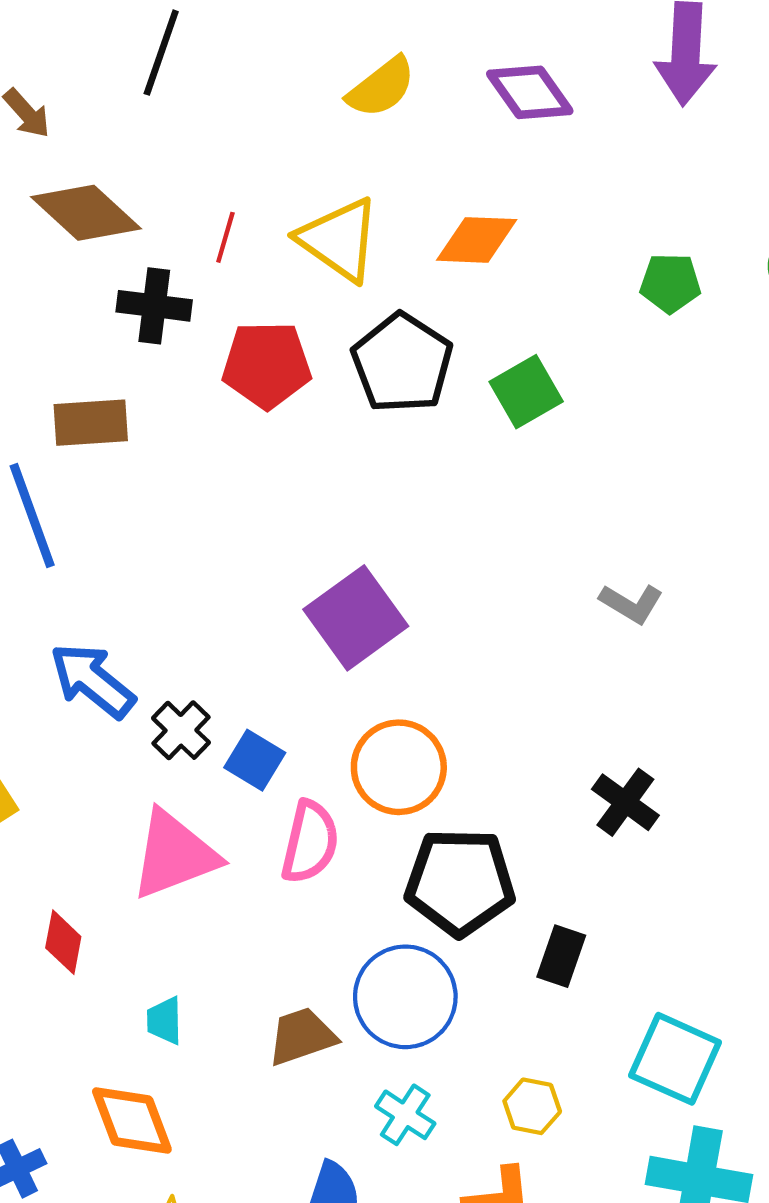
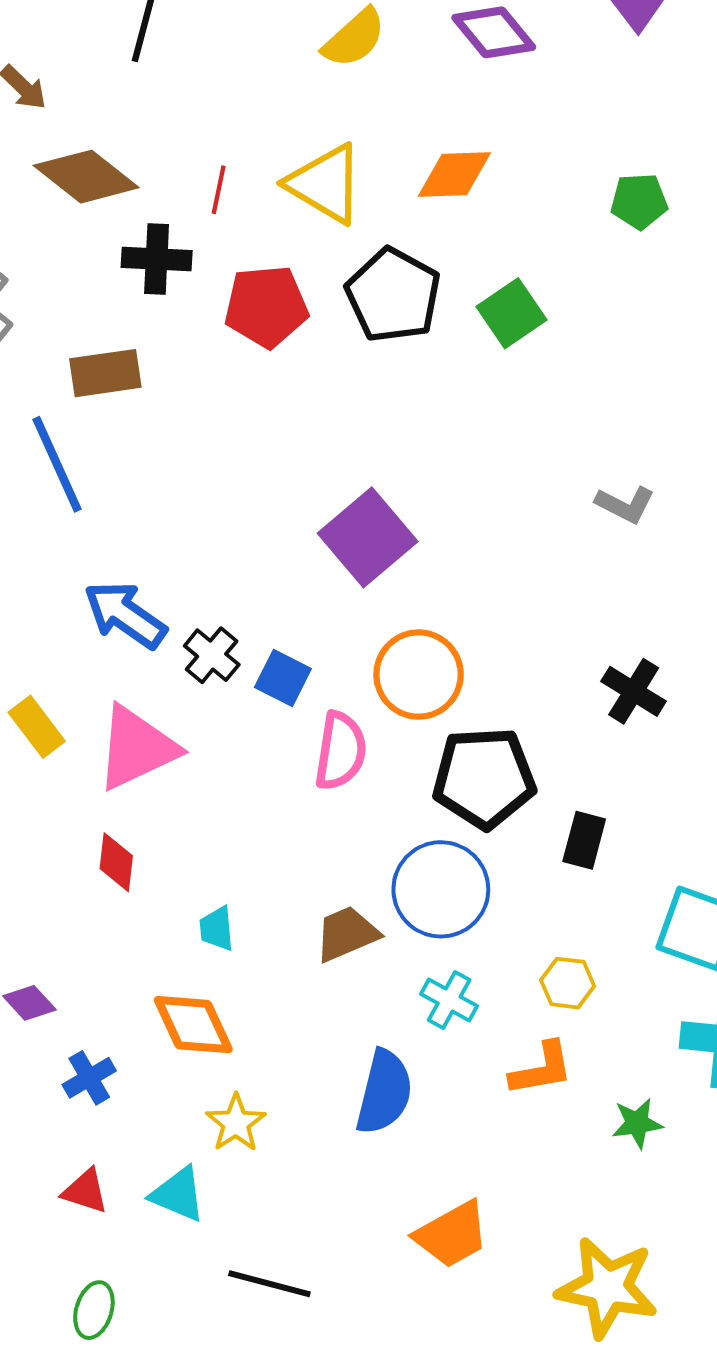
pink triangle: (174, 855) -> (137, 748), moved

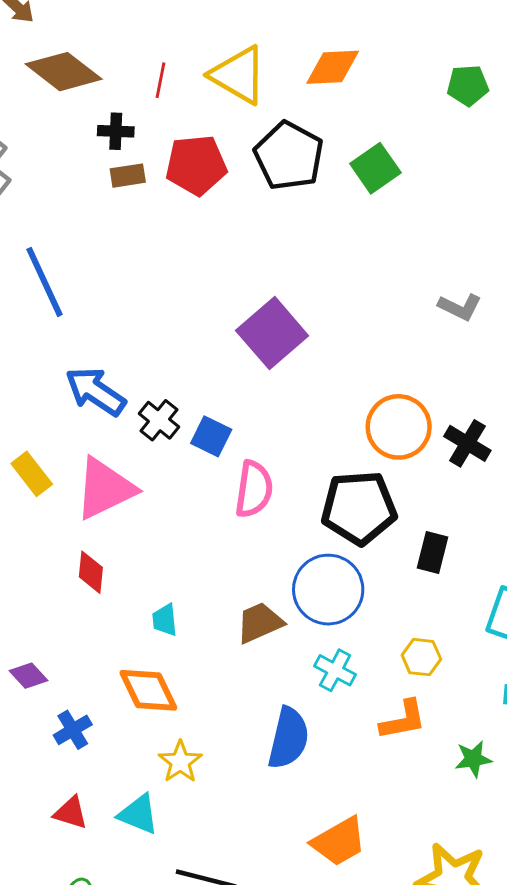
black cross: (157, 259) -> (116, 131), size x0.7
brown rectangle: (105, 373) -> (128, 176), moved, size x0.7
orange circle: (419, 675) -> (399, 427), moved

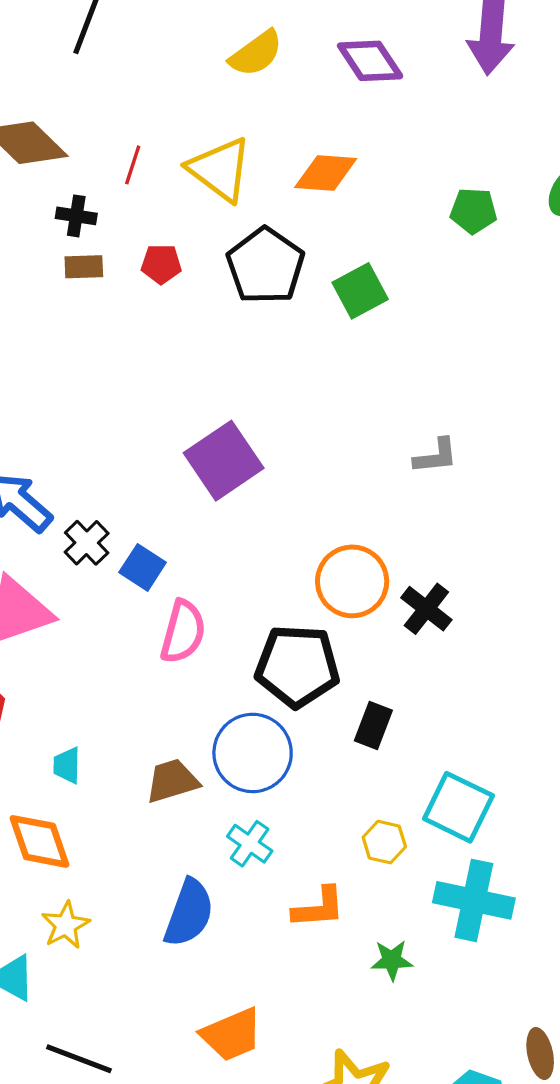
red pentagon: (196, 165) -> (161, 264), size x0.6
gray L-shape: (460, 307) -> (436, 456), turned -39
yellow hexagon: (421, 657) -> (384, 842), moved

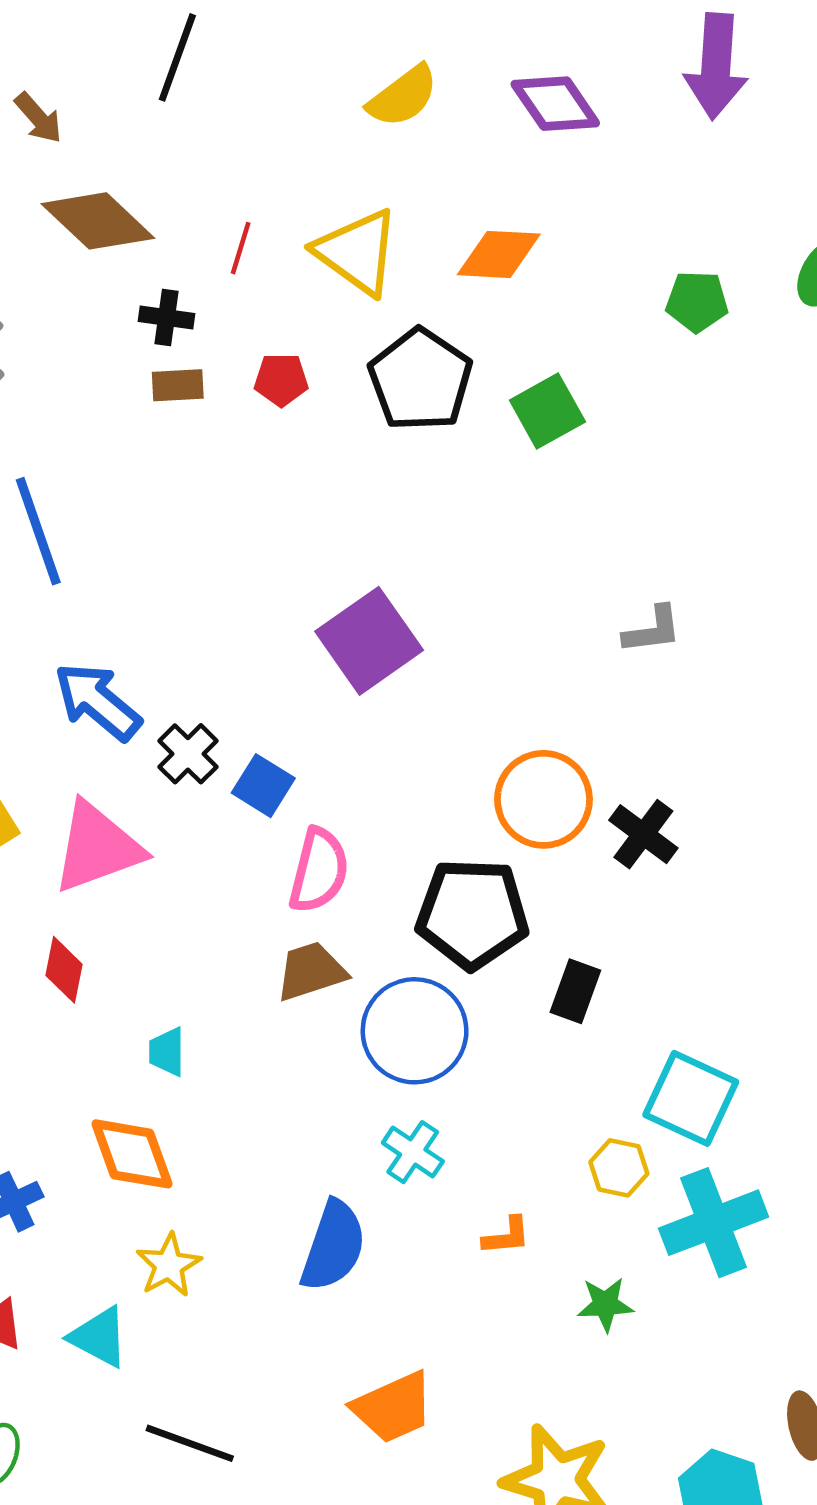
brown trapezoid: (172, 781) -> (311, 971), moved
yellow hexagon: (384, 842) -> (619, 1168), moved
cyan cross: (474, 900) -> (714, 1223), turned -32
orange L-shape: (319, 908) -> (507, 1236), size x0.7

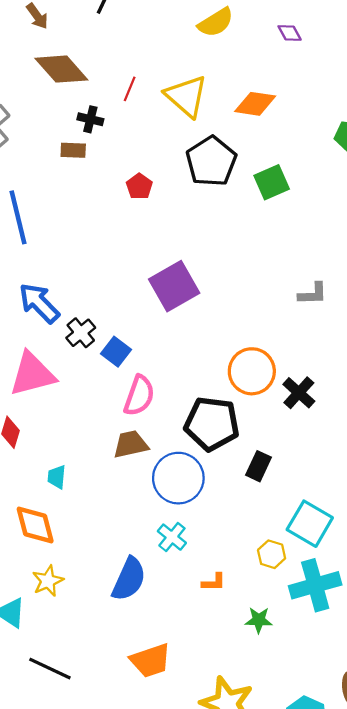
purple diamond: (555, 104) -> (290, 33), size x0.6
red pentagon: (281, 380) -> (139, 186), moved, turned 30
brown rectangle: (178, 385) -> (73, 150), moved

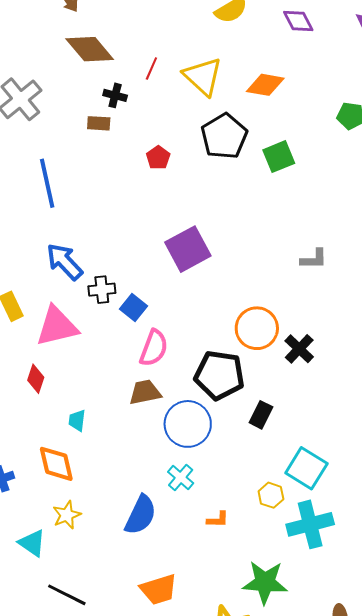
purple diamond: (290, 33) -> (298, 21), size x1.4
black cross: (81, 333) -> (102, 290), turned 32
green star: (259, 620) -> (265, 582), moved, size x1.8

